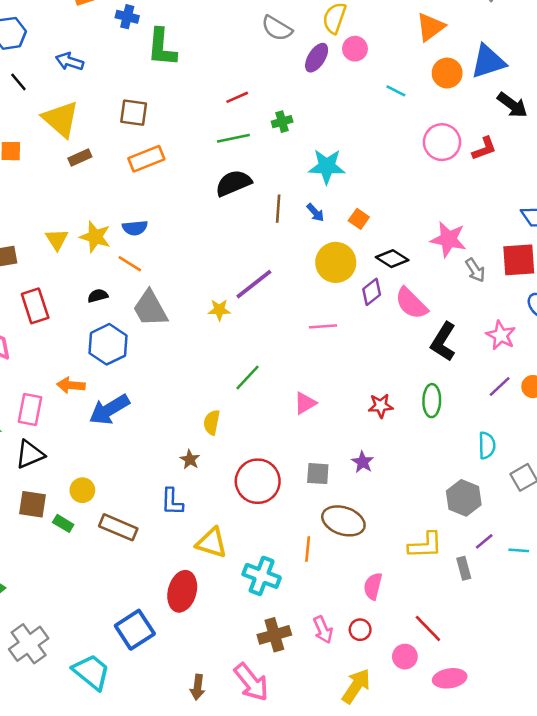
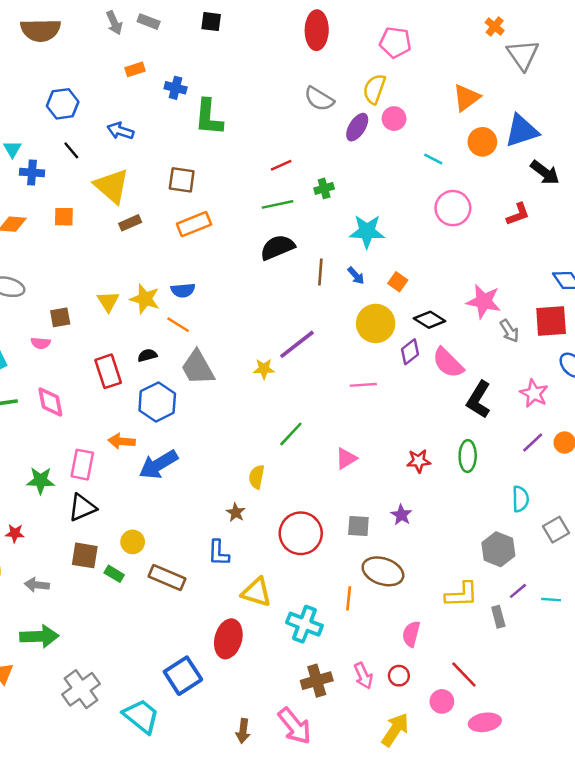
pink circle: (442, 142) -> (453, 208), moved
red rectangle: (35, 306) -> (108, 371), moved

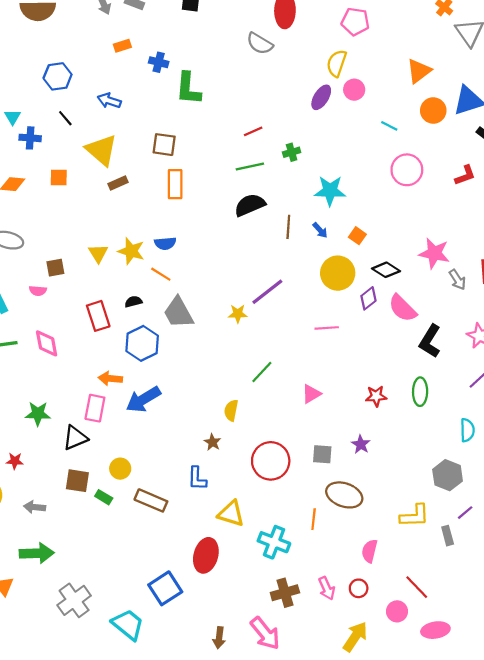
gray semicircle: (319, 99) -> (260, 44), moved
orange rectangle: (194, 224) -> (175, 184), turned -68
pink rectangle: (82, 465) -> (95, 408), moved

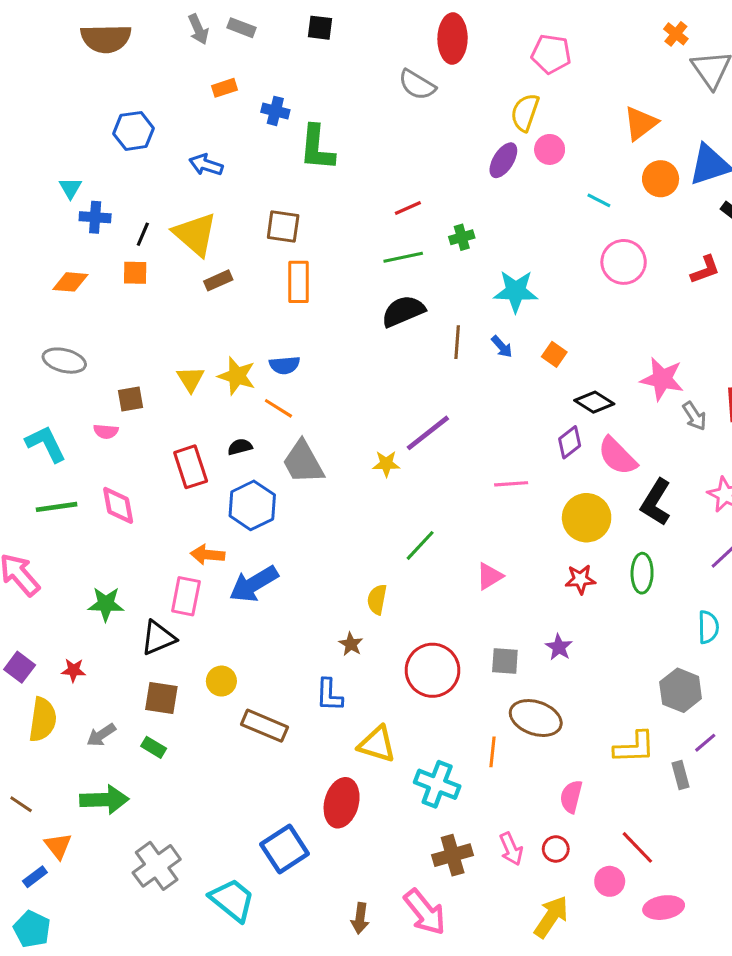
black line: (65, 118) -> (143, 234), moved, turned 63
yellow circle: (338, 273) -> (587, 518), moved
green rectangle: (104, 497) -> (154, 747), moved
gray arrow: (35, 507) -> (101, 735), turned -40

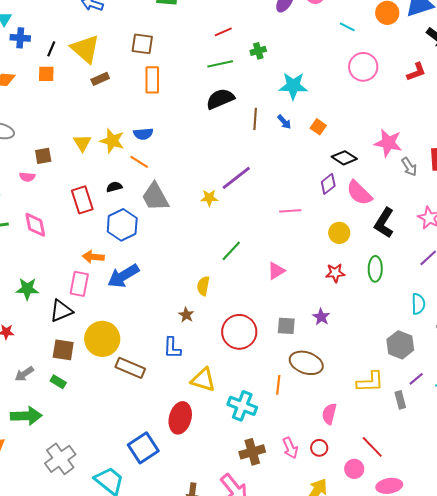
yellow circle: (587, 518) -> (339, 233), size x0.7
yellow circle: (221, 681) -> (102, 339), size x1.8

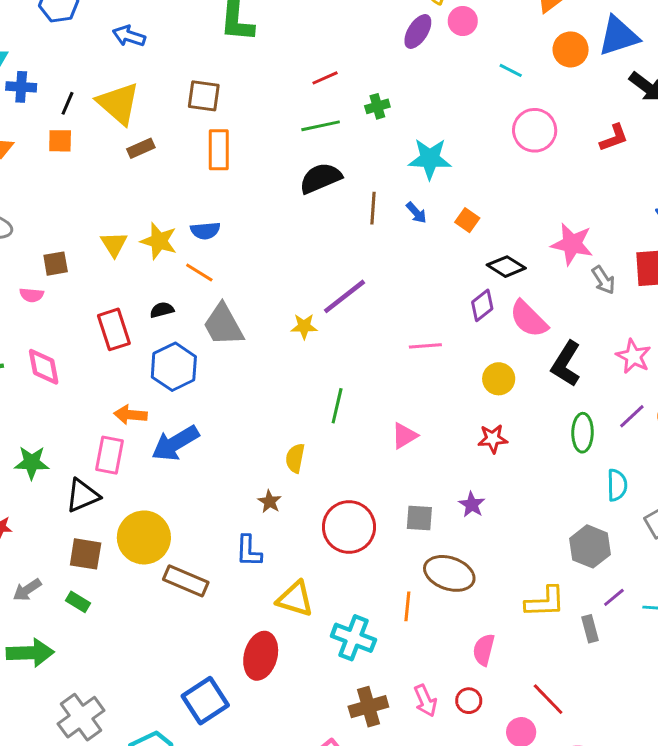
green line: (231, 251) -> (337, 406), turned -30
green ellipse: (375, 269) -> (583, 433), moved

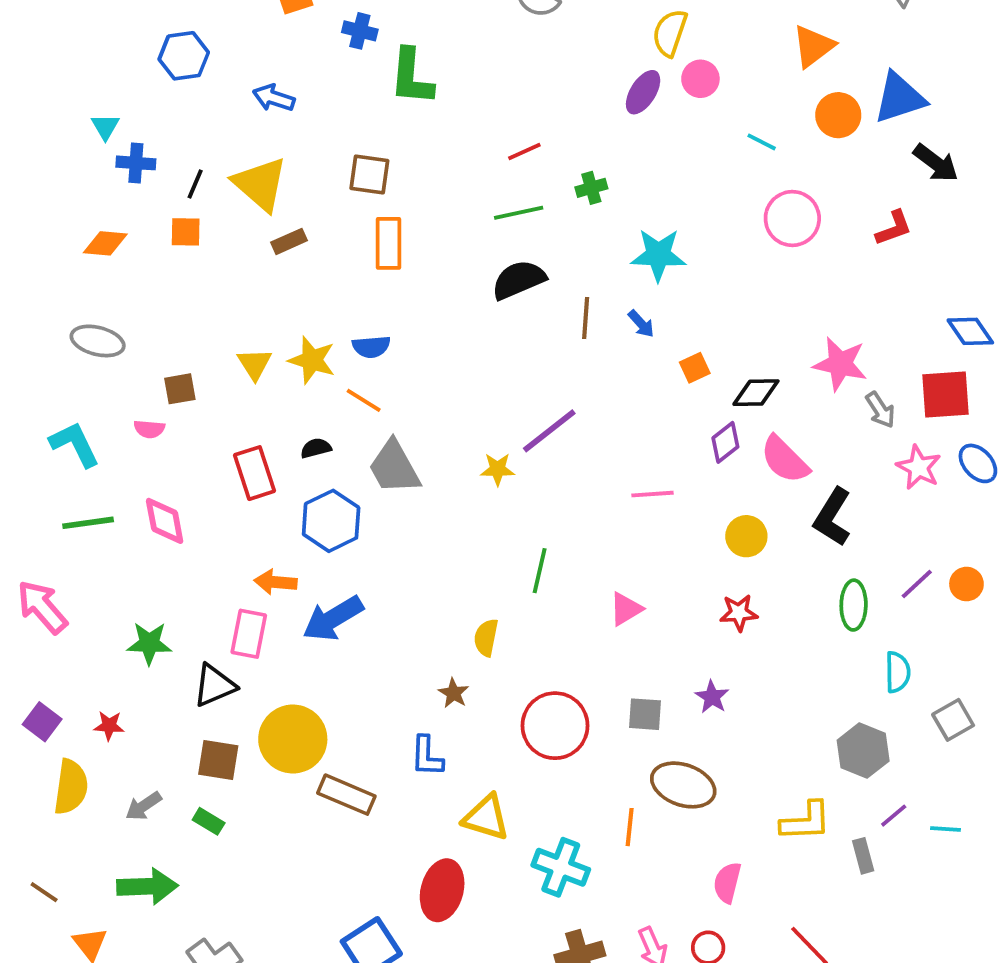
orange square: (467, 220) -> (695, 368), moved, turned 30
black diamond: (506, 267) -> (756, 393), turned -33
pink star: (633, 356) -> (919, 467), moved

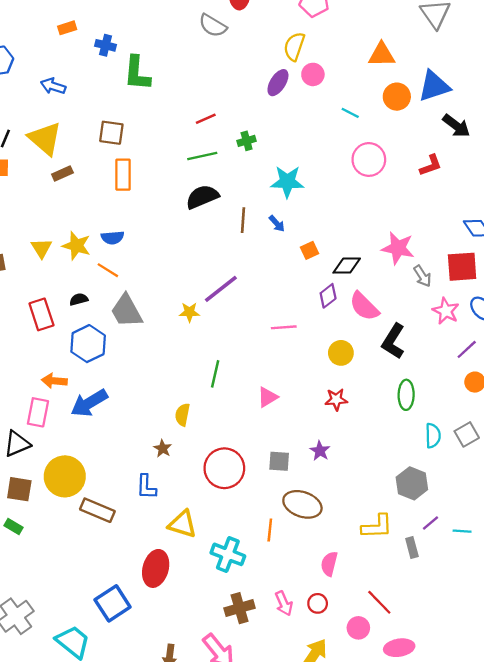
orange triangle: (813, 46) -> (382, 55), turned 36
purple line: (917, 584) -> (467, 349), moved
gray square: (953, 720) -> (467, 434), moved

